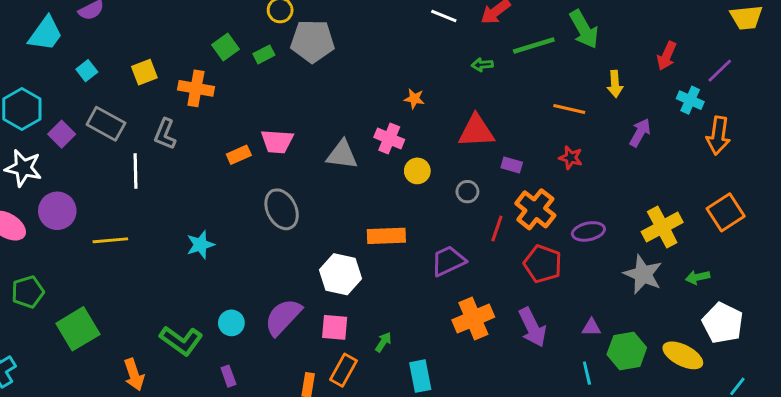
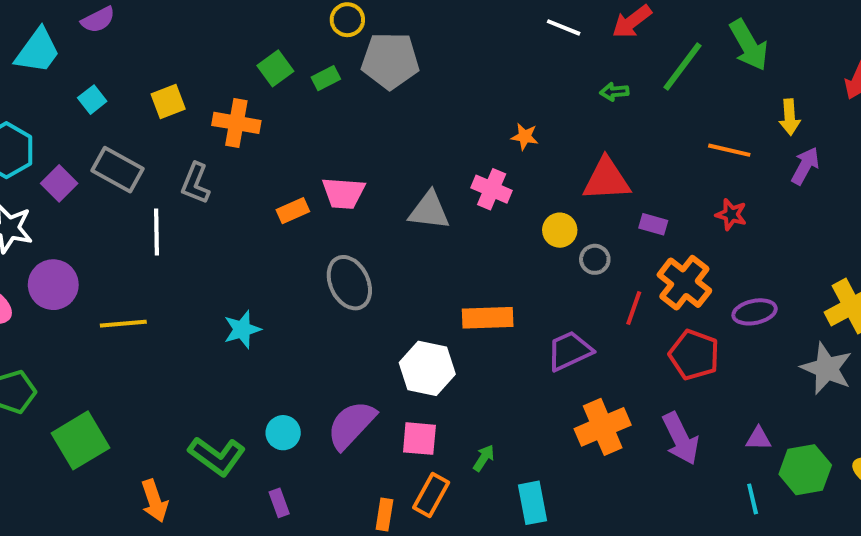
green line: (534, 46) -> (682, 66), turned -36
purple arrow: (640, 133) -> (805, 166), moved
yellow circle: (417, 171) -> (560, 230), moved

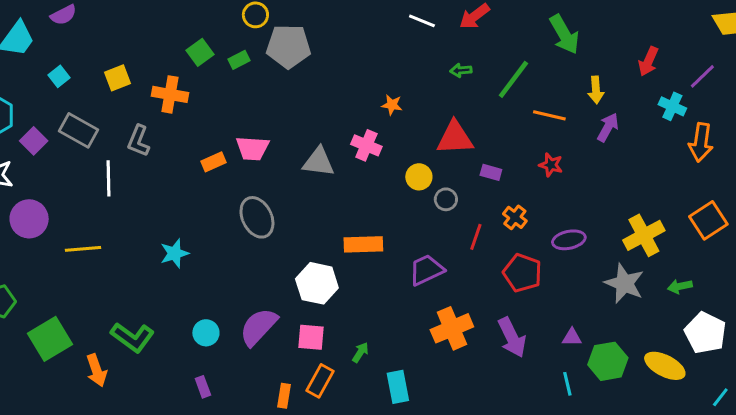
green line: (682, 66) -> (513, 79), moved
orange cross: (684, 283) -> (515, 217), size x0.6
green L-shape: (217, 456) -> (133, 337), moved
orange arrow: (155, 501) -> (97, 370), moved

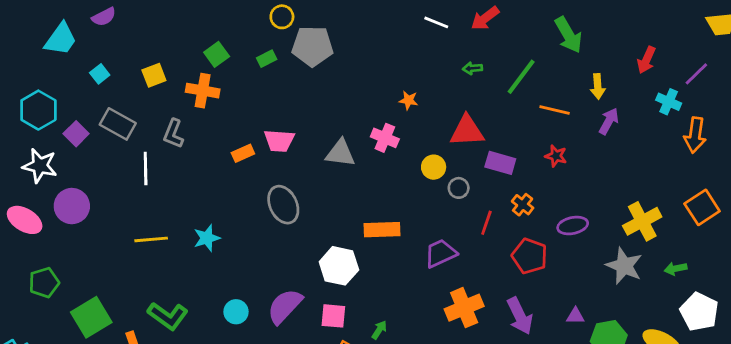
green square: (200, 52) -> (217, 54), moved
purple rectangle: (491, 172) -> (500, 163), size x1.5
yellow line: (83, 249) -> (151, 239), moved

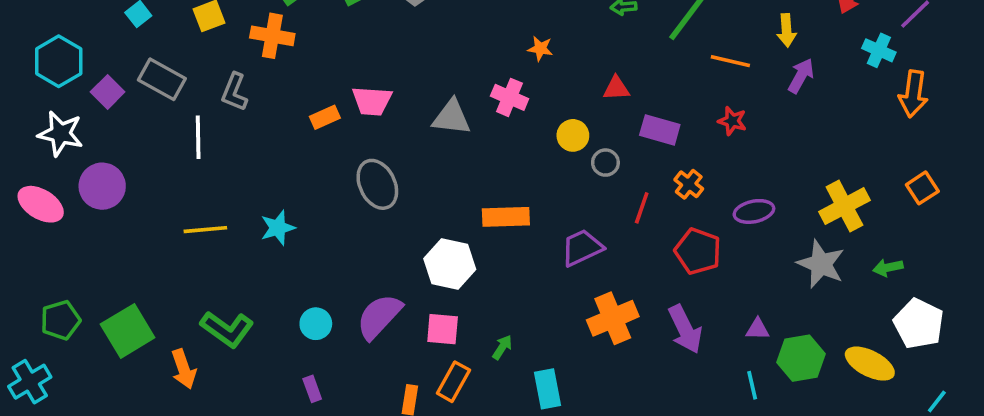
red triangle: (467, 131) -> (616, 88), size x0.6
orange square: (702, 207) -> (922, 188), size x0.7
green pentagon: (44, 283) -> (61, 320), moved

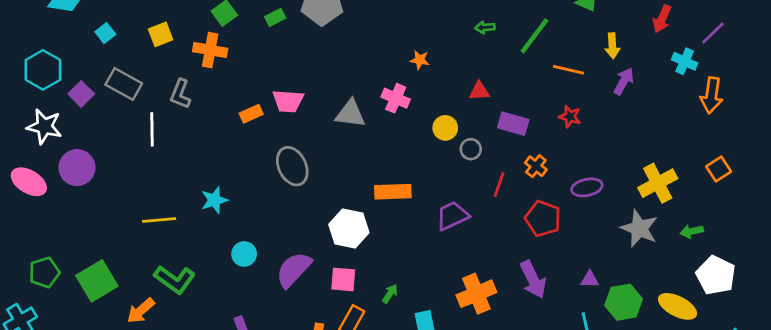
yellow line: (205, 230) -> (159, 220), moved
orange cross: (613, 318) -> (476, 294), moved
cyan circle: (316, 324) -> (244, 254), moved
orange arrow: (184, 369) -> (141, 311), turned 68

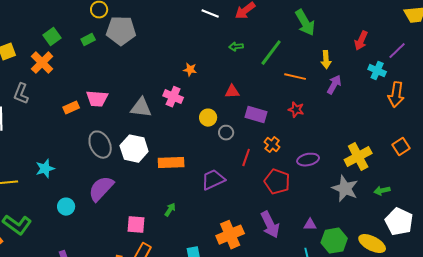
orange cross: (210, 50) -> (42, 63), turned 35
white hexagon: (349, 228) -> (134, 149), moved
purple semicircle: (294, 270) -> (101, 189), moved
green arrow: (390, 294) -> (170, 210), moved

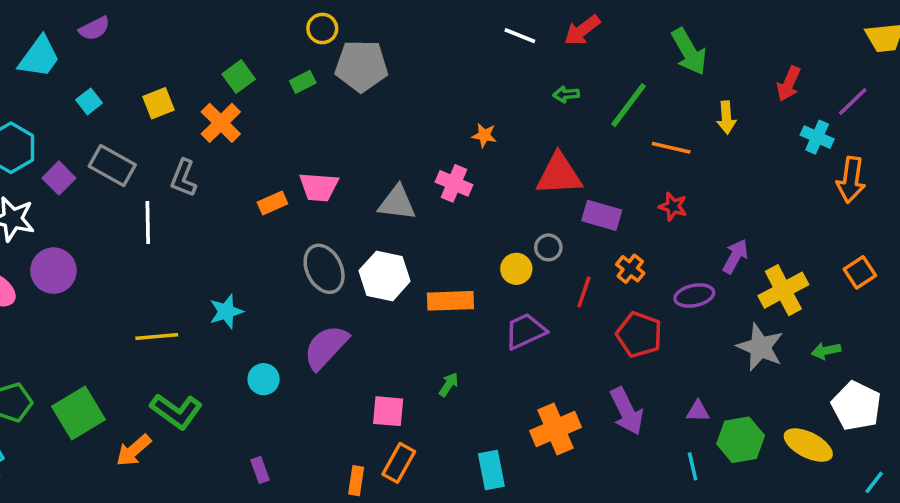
purple arrow: (334, 85) -> (735, 256), moved
red triangle: (232, 92) -> (559, 174), size x1.8
yellow circle: (208, 118) -> (516, 269), moved

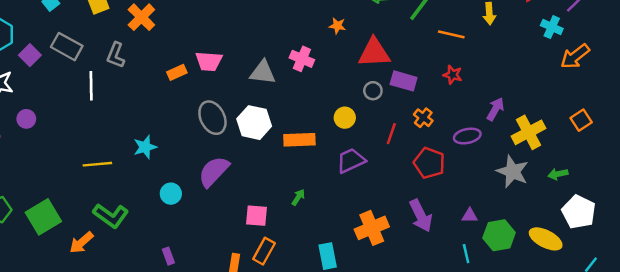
orange star: (484, 135) -> (337, 26), moved
orange arrow: (851, 180) -> (575, 56), turned 44
gray circle: (548, 247) -> (373, 91), moved
purple circle: (53, 271) -> (26, 119), size x0.6

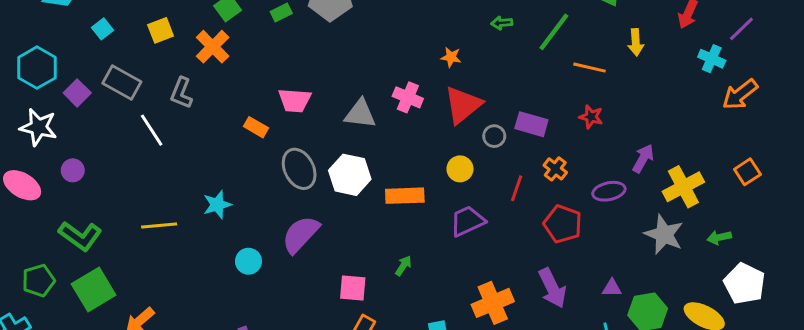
red triangle: (374, 53) -> (463, 105), moved, turned -36
orange rectangle: (177, 72) -> (256, 127), moved, turned 54
white line: (91, 86) -> (152, 130), turned -32
green L-shape: (111, 216) -> (80, 236), moved

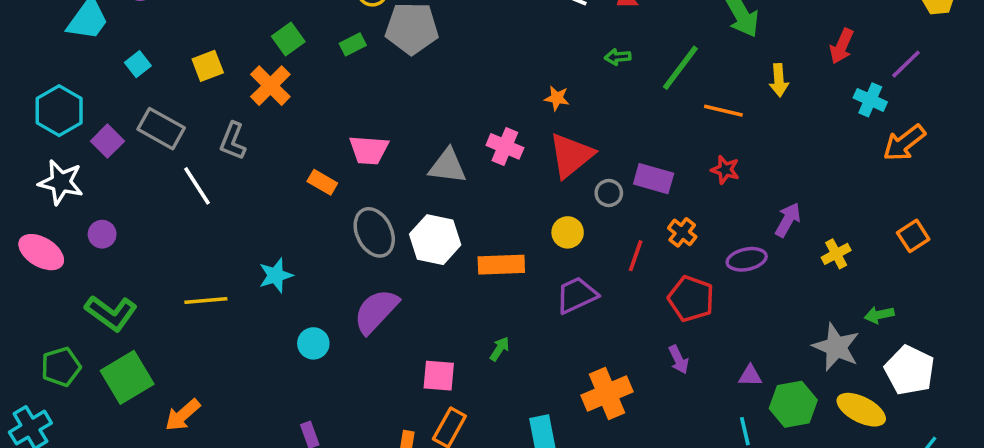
yellow cross: (683, 187) -> (836, 254), size x0.6
gray star: (664, 234) -> (836, 347), moved
purple arrow: (552, 288) -> (679, 360), moved, size x0.6

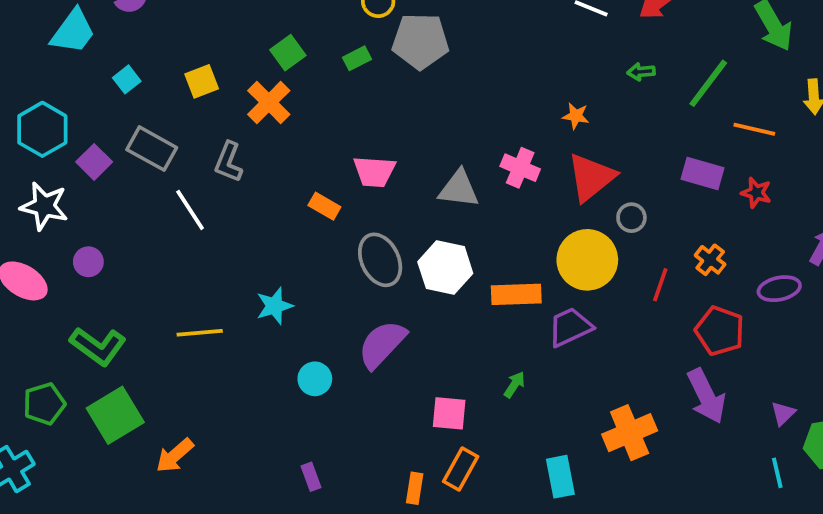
purple rectangle: (654, 179) -> (702, 173), moved
yellow circle: (568, 232) -> (587, 260), size x1.8
purple trapezoid: (577, 295) -> (570, 327), moved
purple arrow: (679, 360) -> (706, 396), size x1.8
purple triangle: (750, 376) -> (783, 413), turned -45

